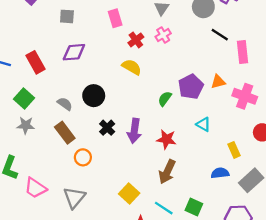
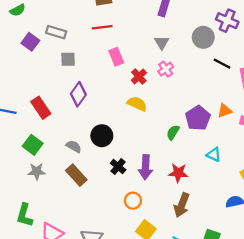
purple diamond: (74, 52) -> (78, 94), turned -45
orange circle: (83, 157) -> (133, 201), moved

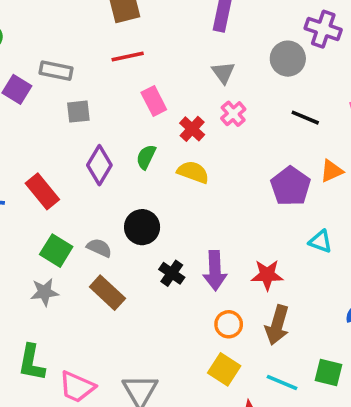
black line: (222, 64) -> (305, 118), moved
green semicircle: (173, 132) -> (146, 157), moved
green square: (33, 145) -> (56, 251), moved
orange circle: (133, 201) -> (229, 324), moved

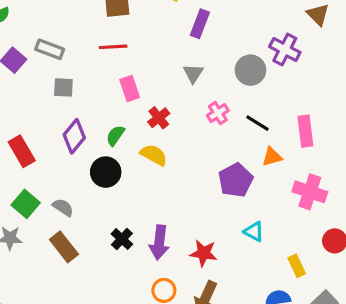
pink cross: (233, 114) -> (218, 113), moved
orange triangle: (332, 171) -> (272, 157), moved
black circle: (142, 227) -> (106, 172), moved

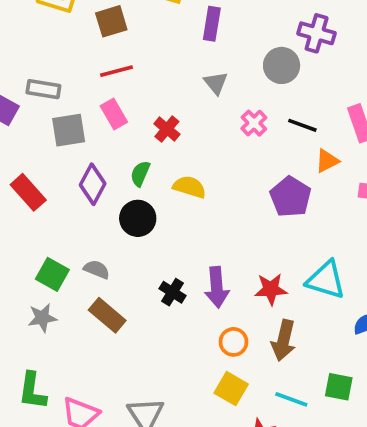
gray square: (63, 87) -> (69, 130), size x1.4
pink rectangle: (130, 88) -> (114, 114), moved
red cross: (159, 118) -> (167, 129), moved
red rectangle: (22, 151) -> (28, 192), moved
cyan triangle: (254, 232) -> (326, 280), moved, size x1.6

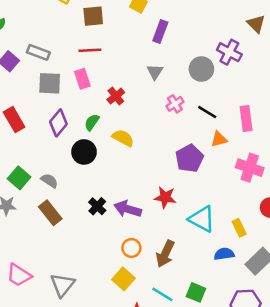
purple arrow: (217, 287) -> (128, 209), turned 100
red star: (271, 289) -> (165, 197), moved

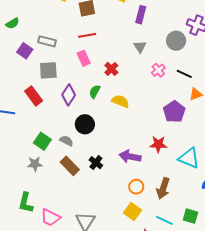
gray square: (50, 83) -> (48, 70), moved
black circle: (84, 152) -> (85, 124), moved
black cross: (97, 206) -> (96, 163), moved

